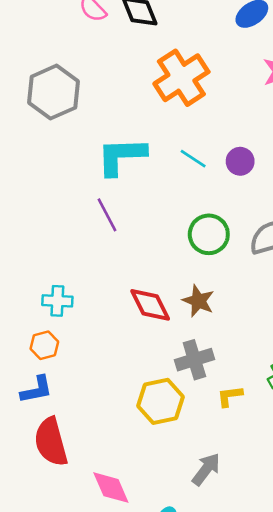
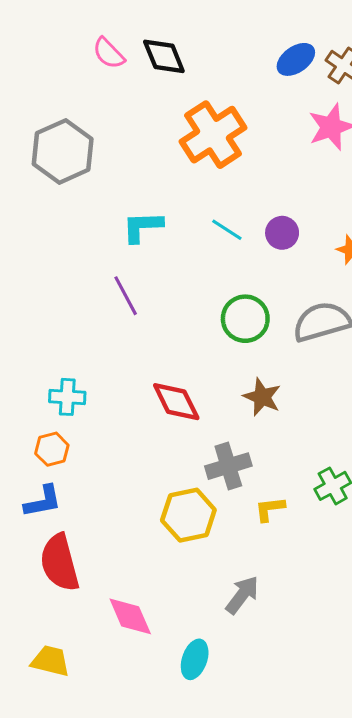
cyan L-shape: (121, 156) -> (142, 227), size x0.7
brown star: (198, 301) -> (262, 397), moved

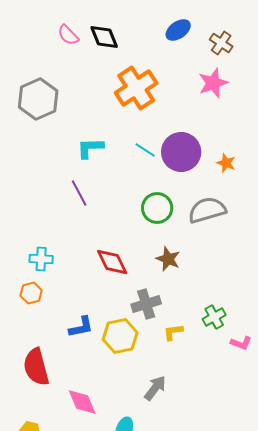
blue ellipse: (296, 59) -> (178, 30), moved
purple circle: (282, 233) -> (181, 152), size x1.8
blue L-shape: (43, 501) -> (81, 327), moved

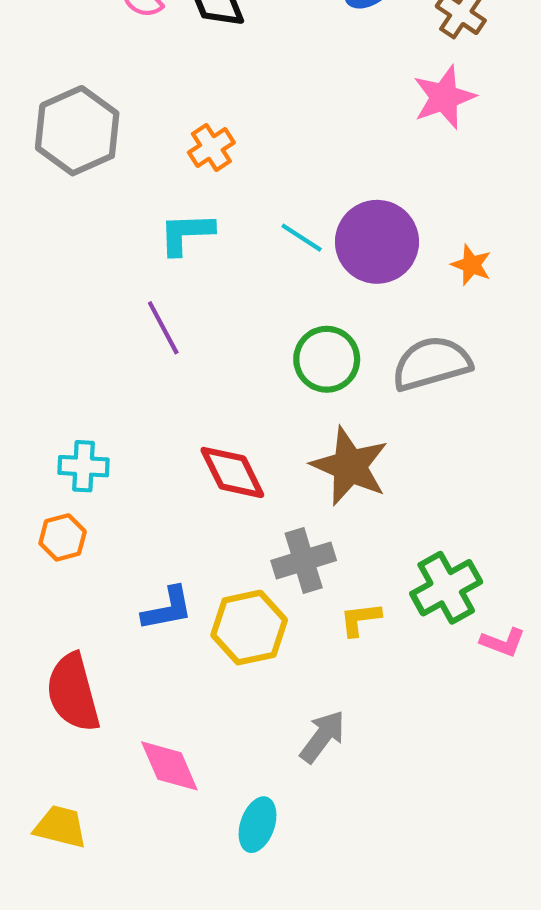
orange cross: (136, 88) -> (211, 148), moved, size x0.5
brown star: (168, 259) -> (350, 466), size x1.5
green cross: (214, 317) -> (446, 588), size x1.4

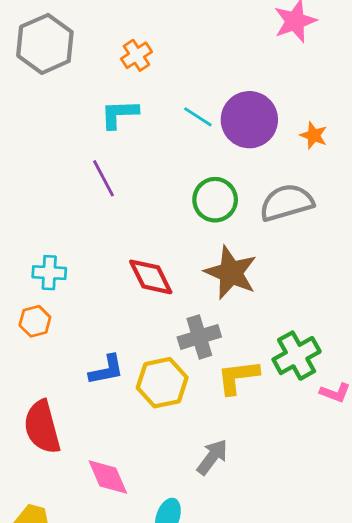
yellow L-shape: (360, 619) -> (238, 377), size x1.5

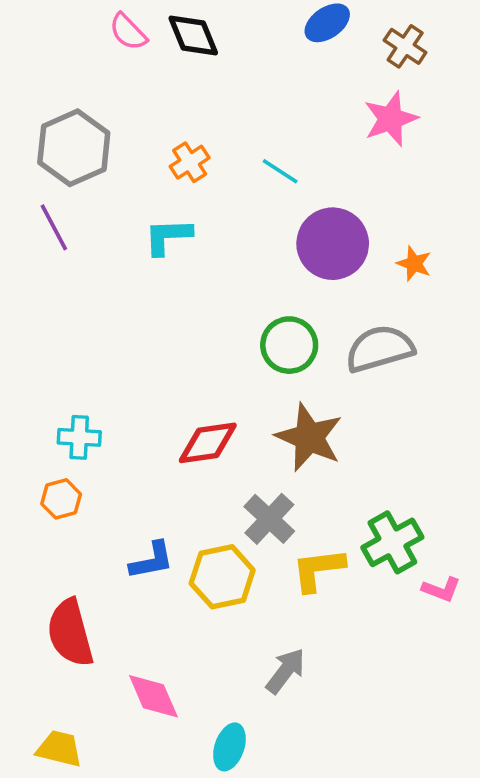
cyan line: (198, 117) -> (280, 171), moved
purple line: (104, 178) -> (54, 227), moved
red diamond: (151, 277) -> (208, 443), turned -72
gray cross: (199, 337) -> (269, 519), turned -30

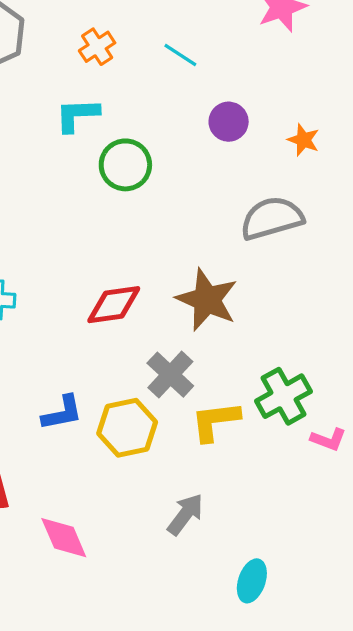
purple circle: (333, 244) -> (229, 122), size x0.6
green circle: (289, 345) -> (125, 165), moved
cyan ellipse: (229, 747) -> (252, 581), moved

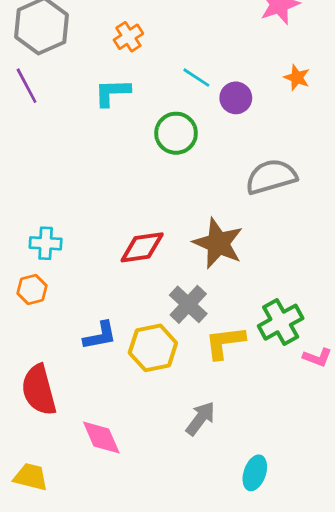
cyan line: (180, 55) -> (196, 78), moved
orange star: (303, 140) -> (297, 78), moved
green circle: (125, 165) -> (176, 133), moved

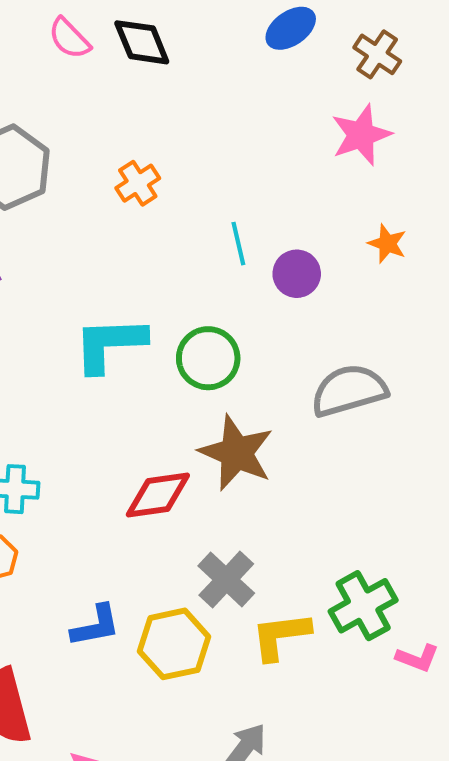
cyan line: (196, 78) -> (238, 244), turned 44
cyan L-shape: (112, 92) -> (110, 344), moved, size x1.4
green circle: (176, 133) -> (208, 358), moved
brown star: (218, 243) -> (236, 453), moved

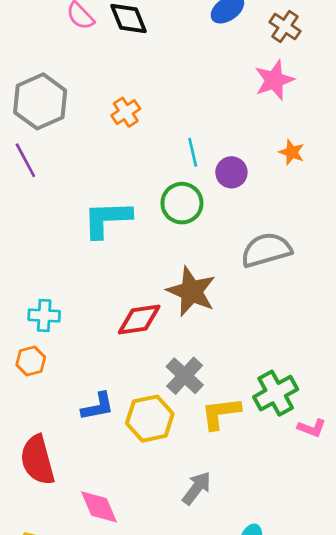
green circle: (208, 358) -> (182, 203), moved

